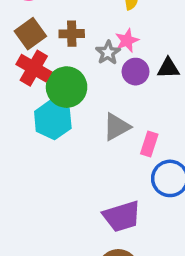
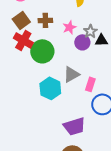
pink star: (127, 41) -> (69, 27), moved
gray star: (108, 53) -> (90, 31), moved
cyan hexagon: (53, 120) -> (50, 88), moved

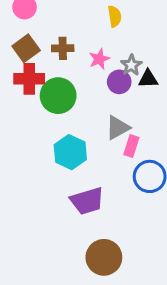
red cross: (23, 40) -> (29, 79), turned -30
gray triangle: (71, 74) -> (118, 128), moved
purple trapezoid: (74, 126) -> (87, 201), moved

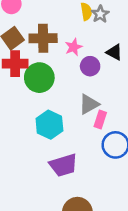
brown cross: (63, 48) -> (43, 38), size x1.5
gray star: (131, 65) -> (100, 14), moved
black triangle: (148, 79) -> (114, 52), moved, turned 30

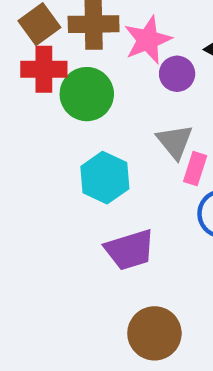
pink star: (74, 47) -> (148, 40), size x1.5
gray triangle: (89, 104) -> (175, 141), turned -40

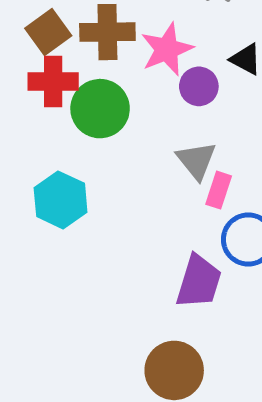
cyan hexagon: (105, 178) -> (61, 200), moved
purple trapezoid: (130, 250) -> (199, 281), moved, turned -56

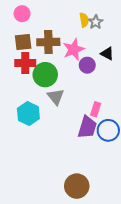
brown square: (48, 32) -> (23, 42), turned 30
gray triangle: (196, 160) -> (56, 97), moved
purple trapezoid: (199, 281) -> (87, 127), moved

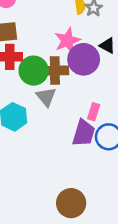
brown cross: (48, 42) -> (55, 71), moved
purple circle: (87, 65) -> (84, 59), size x1.6

